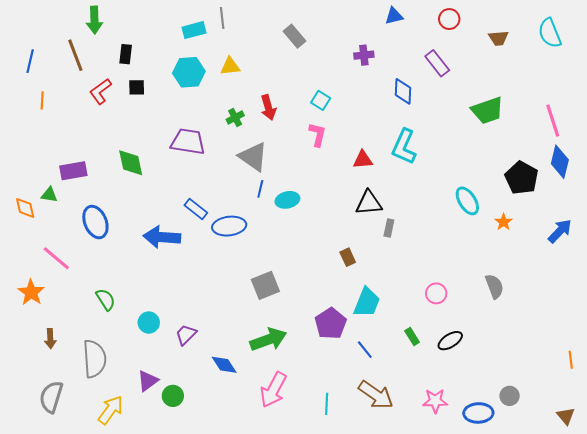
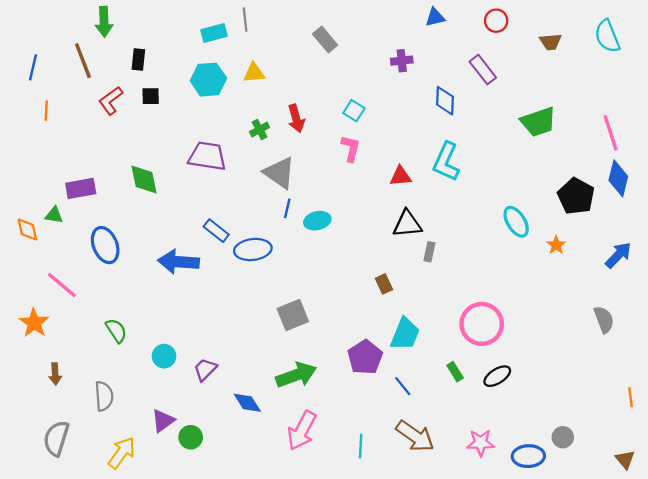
gray semicircle: (494, 286) -> (604, 319), moved
pink circle: (436, 293) -> (482, 324), size x1.8
gray semicircle: (94, 359) -> (104, 396), size x0.7

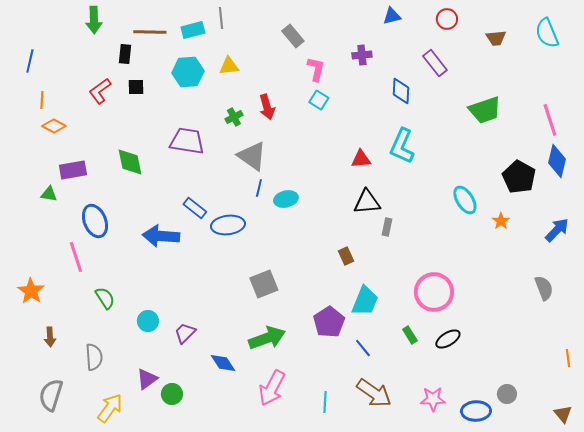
brown line: (83, 61) -> (150, 32), moved, turned -68
pink L-shape: (351, 148) -> (316, 69), moved
orange diamond: (27, 230) -> (54, 126), moved, turned -50
pink line: (62, 285) -> (76, 257), moved, turned 32

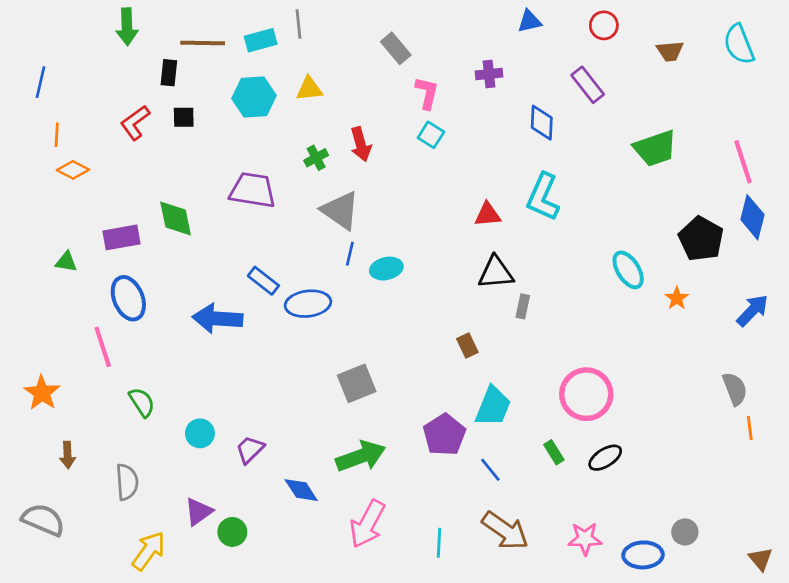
purple rectangle: (73, 170) -> (122, 237), moved
orange line: (568, 358) -> (750, 428), moved
gray semicircle: (51, 395) -> (43, 520), moved, turned 96

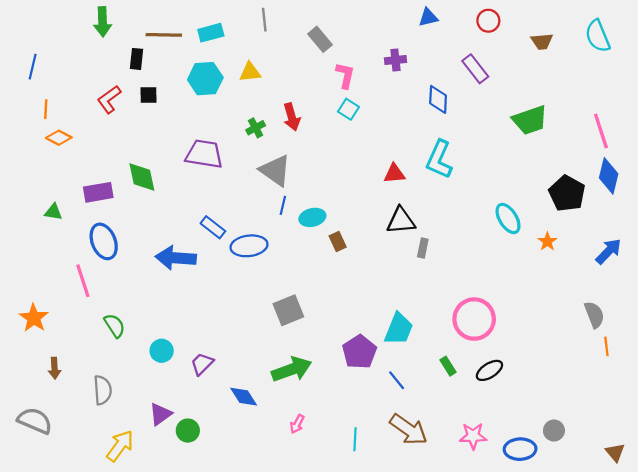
gray line: (299, 24) -> (264, 20), moved
brown rectangle: (467, 346) -> (338, 241), moved
pink arrow: (367, 524) -> (297, 424), size x0.5

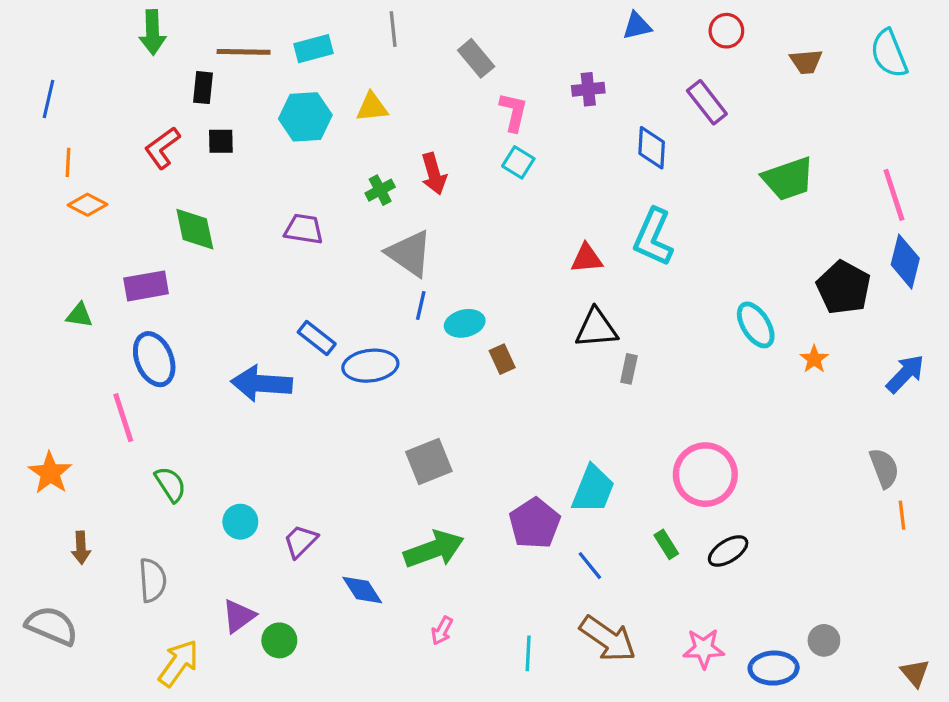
purple trapezoid: (204, 154) -> (304, 229), size x0.7
green diamond: (142, 177) -> (195, 229), moved

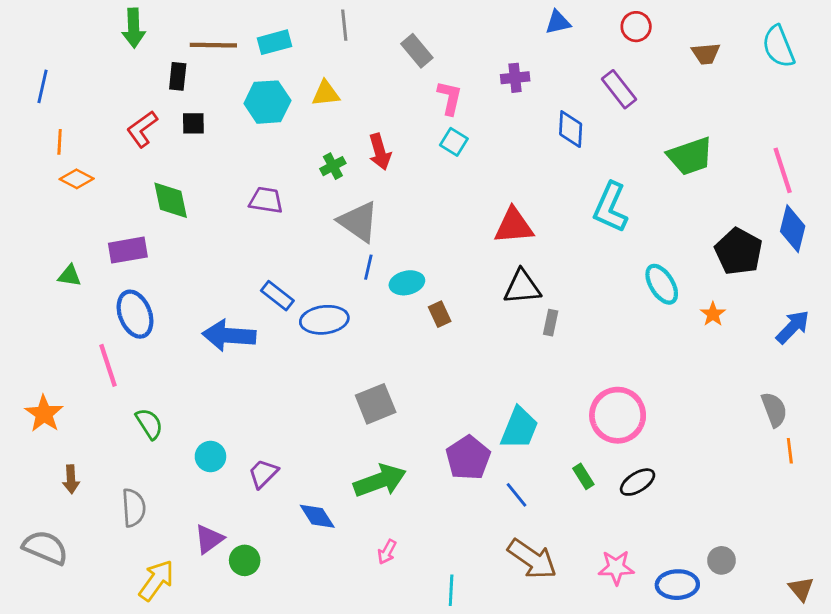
cyan L-shape: (653, 237) -> (610, 207), moved
red triangle: (587, 258) -> (514, 226), size x1.4
cyan line: (528, 653) -> (451, 590), moved

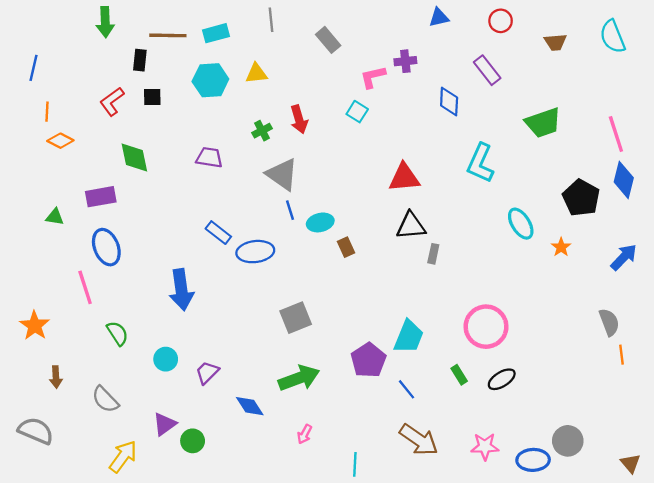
pink L-shape: (450, 98) -> (373, 77), moved, turned -116
blue line: (368, 267) -> (290, 210), turned -30
blue arrow: (229, 335) -> (181, 290), moved, turned -102
gray semicircle: (134, 508) -> (105, 399), turned 140
gray circle: (721, 560) -> (568, 441), size x1.4

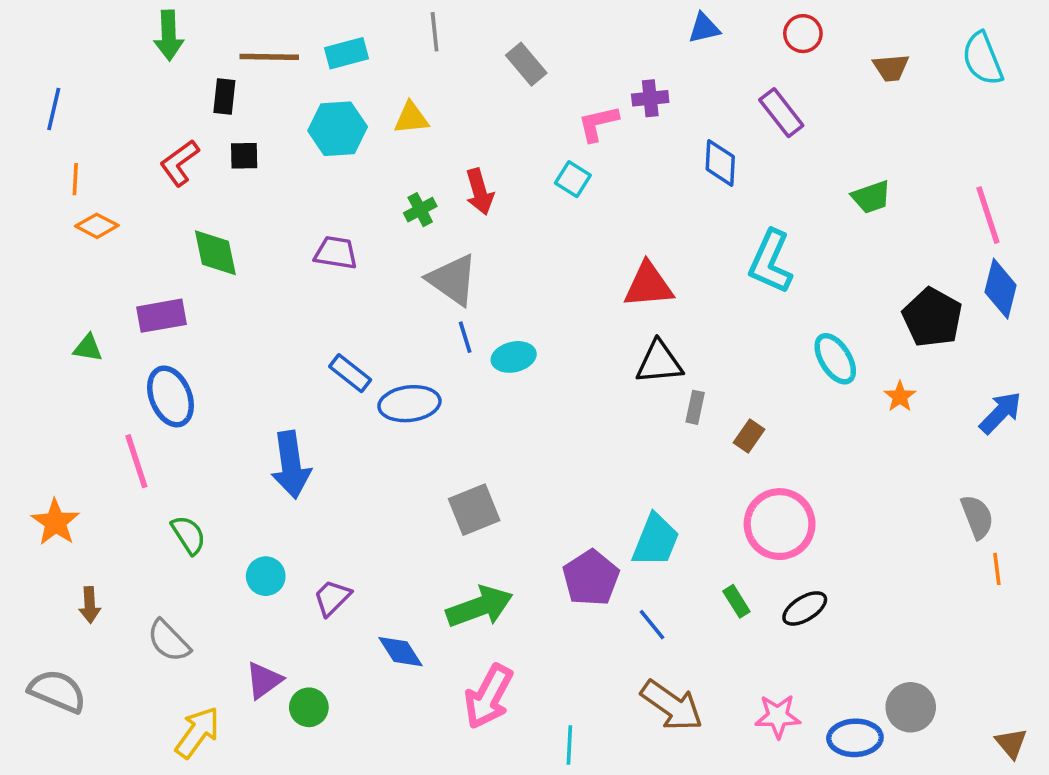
green trapezoid: (543, 123) -> (871, 197), size x0.7
brown rectangle: (346, 247) -> (749, 436), moved, turned 60
pink arrow: (305, 434) -> (488, 697), size x2.0

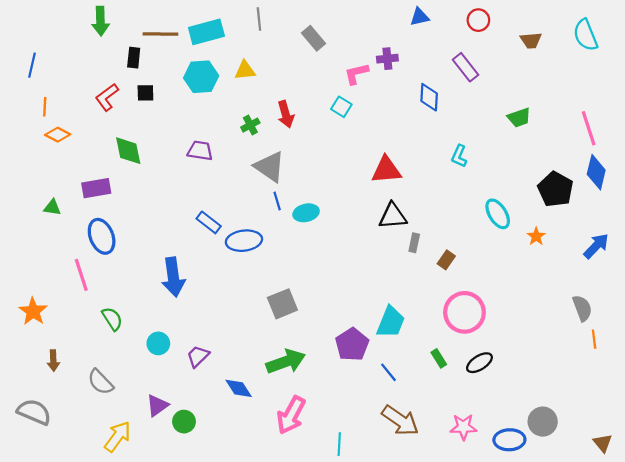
cyan rectangle: (347, 53) -> (206, 32), size x1.4
cyan L-shape: (771, 262) -> (459, 156), size x0.6

